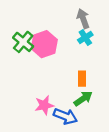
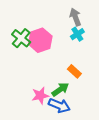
orange rectangle: (82, 79) -> (74, 71), turned -48
green arrow: (83, 99) -> (60, 89), moved

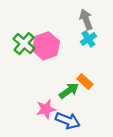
green arrow: (60, 89) -> (69, 91), moved

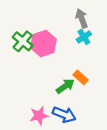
pink star: (46, 109) -> (39, 116), moved

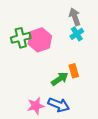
green cross: (23, 41) -> (21, 38), turned 36
orange rectangle: (81, 77) -> (74, 71), turned 32

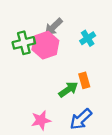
gray arrow: (75, 17) -> (53, 27), moved, turned -114
blue arrow: (59, 105) -> (81, 119), moved, turned 115

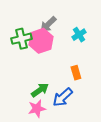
green arrow: (68, 90) -> (40, 90), moved
blue arrow: (81, 119) -> (63, 97), moved

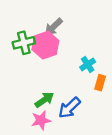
cyan cross: (79, 35) -> (88, 64), moved
orange rectangle: (76, 73) -> (100, 83), moved, turned 32

